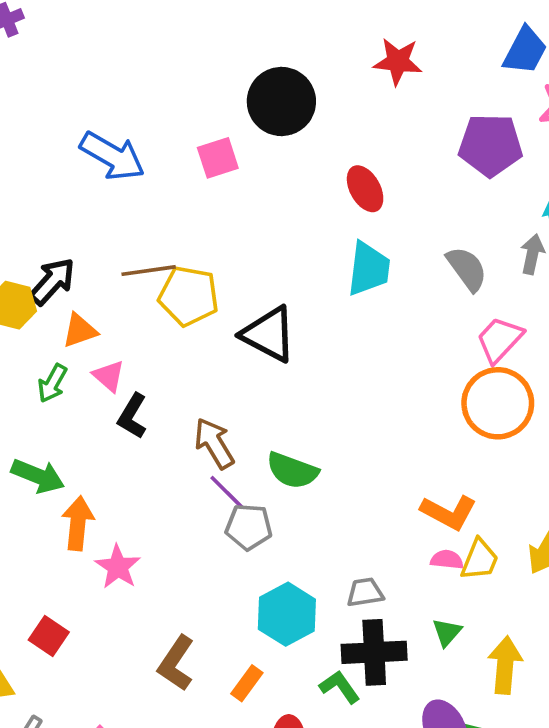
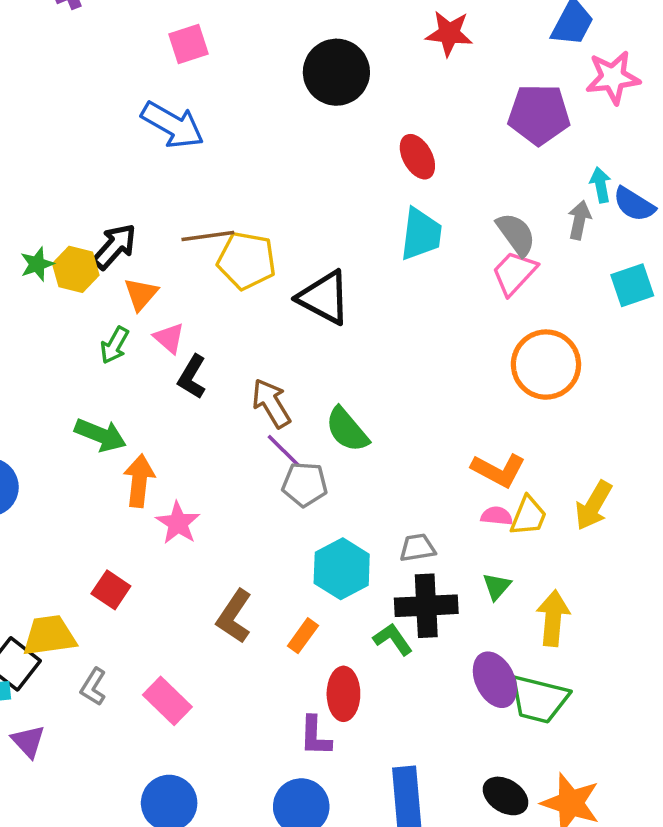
pink square: (218, 158) -> (188, 44), moved
orange triangle: (80, 331) -> (141, 294), turned -30
pink trapezoid: (500, 340) -> (514, 273), moved
green semicircle: (292, 471) -> (347, 430), turned 30

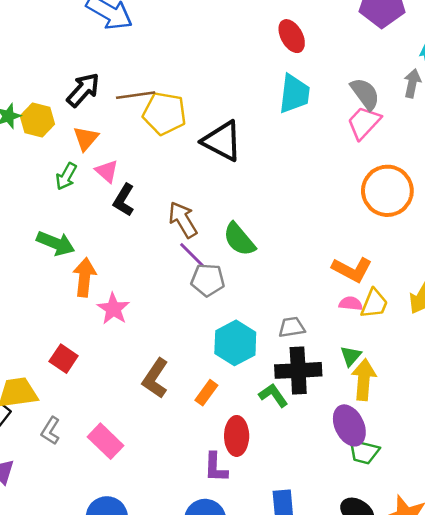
black arrow: (115, 247) -> (83, 90), moved
yellow arrow: (553, 618) -> (364, 380), moved
green trapezoid: (539, 699) -> (364, 452), moved, size x0.7

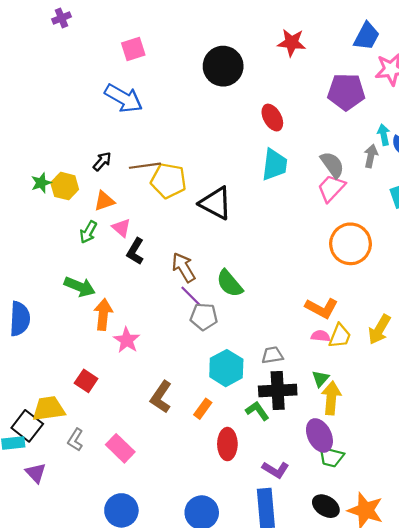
black arrow: (83, 90) -> (102, 161), size x0.7
orange triangle: (86, 138) -> (104, 201), turned 30
purple L-shape: (216, 467) -> (276, 470), moved, turned -60

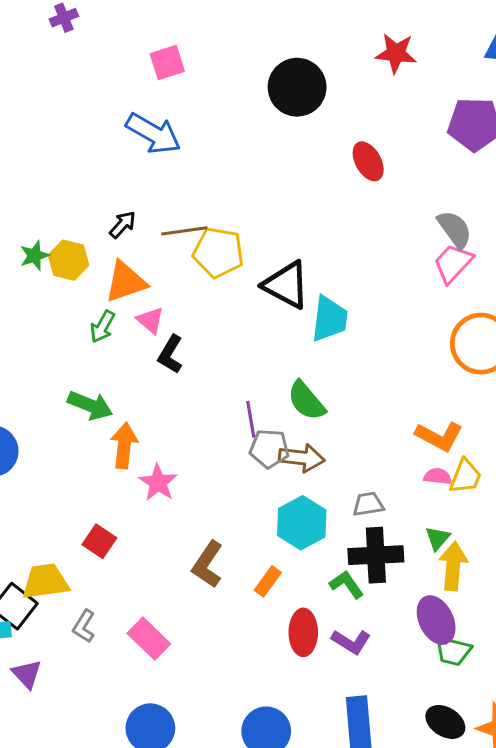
cyan trapezoid: (274, 165) -> (330, 319), moved
orange triangle: (104, 201) -> (126, 282), size x1.4
brown arrow: (183, 267) -> (302, 458), moved, turned 128
purple line: (191, 296) -> (251, 419), turned 35
purple L-shape: (276, 470) -> (351, 642), moved

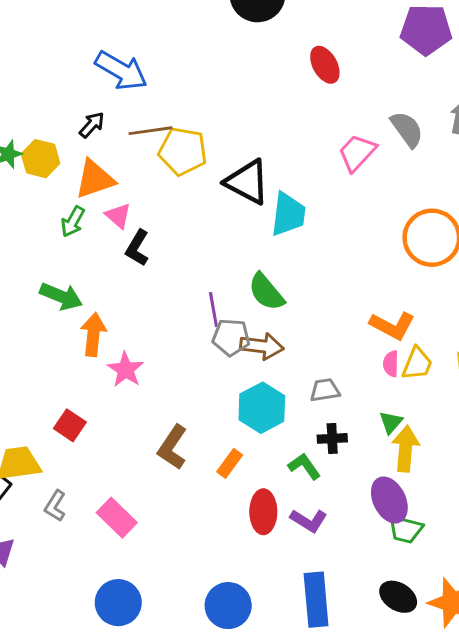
blue arrow: (153, 134) -> (121, 71), moved
pink trapezoid: (453, 263) -> (357, 153), moved
pink semicircle: (438, 476) -> (391, 364), turned -95
black cross: (376, 555) -> (332, 438), size x0.6

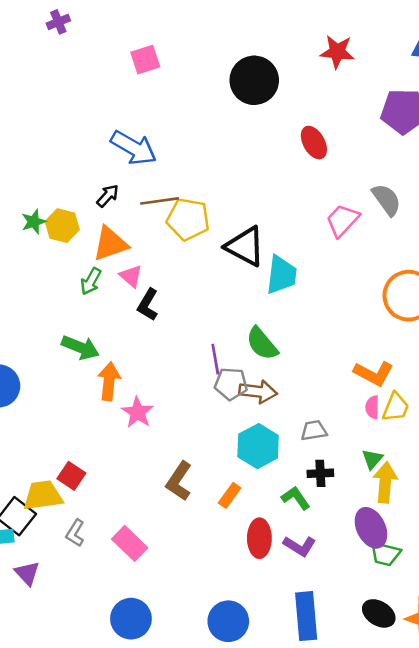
red square: (70, 425) -> (71, 476), moved

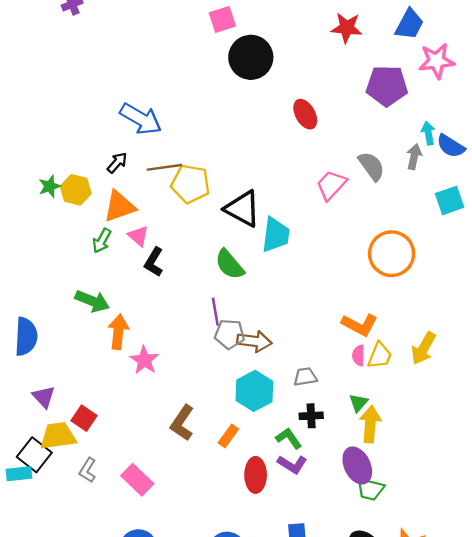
red star: (337, 52) -> (347, 28), moved
pink square: (145, 60) -> (222, 19), moved
green semicircle: (262, 344) -> (230, 264), moved
purple L-shape: (300, 546) -> (292, 464), moved
purple triangle: (27, 573) -> (44, 397), moved

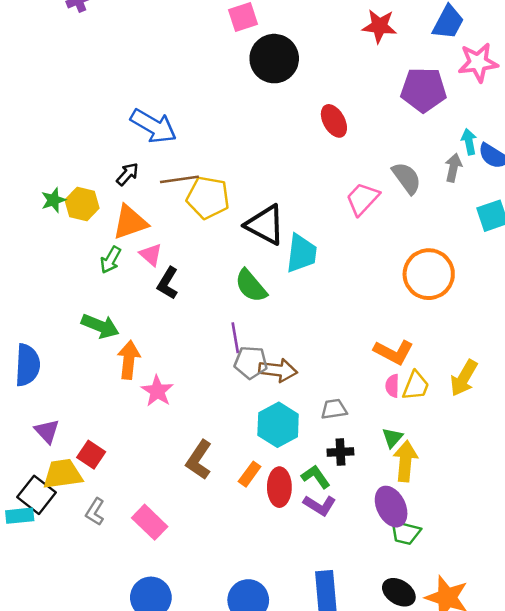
red ellipse: (256, 475) -> (279, 487), moved

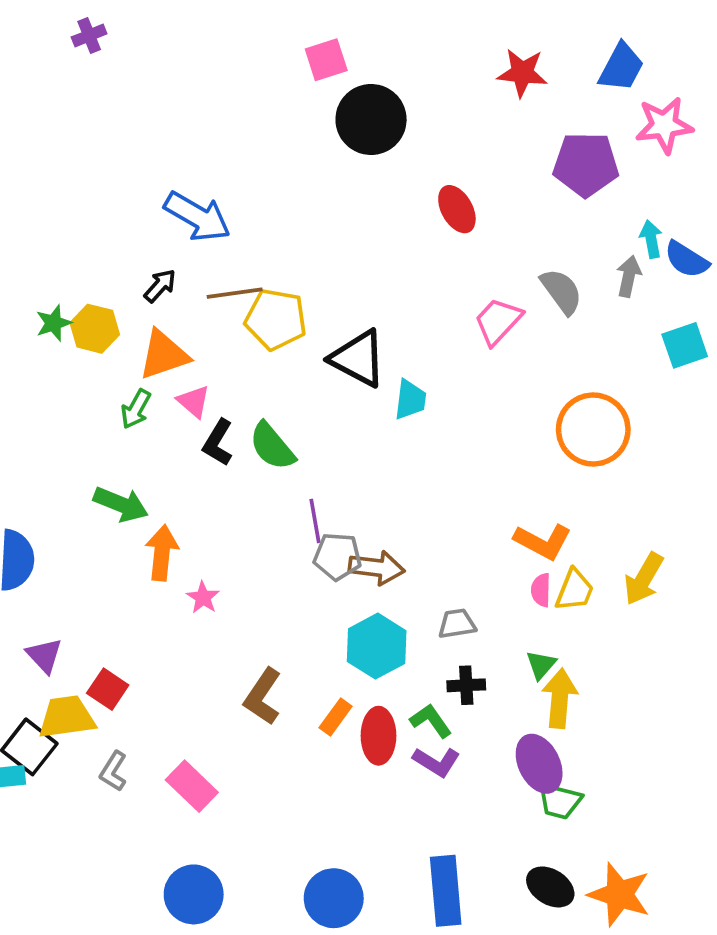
cyan trapezoid: (301, 253) -> (410, 400), size x0.7
green semicircle: (251, 286) -> (272, 446), moved
pink star: (157, 391) -> (203, 598), size x0.7

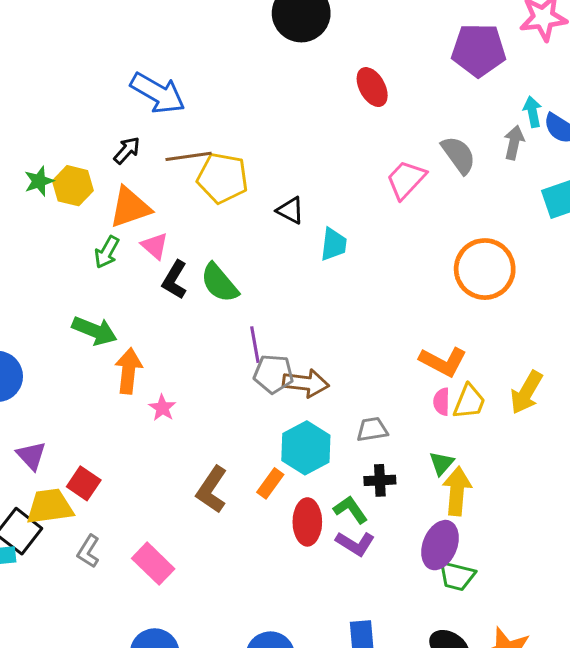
black triangle: (358, 359) -> (290, 210), size x0.6
orange rectangle: (336, 717) -> (270, 483), moved
purple ellipse: (539, 764) -> (440, 545), turned 48

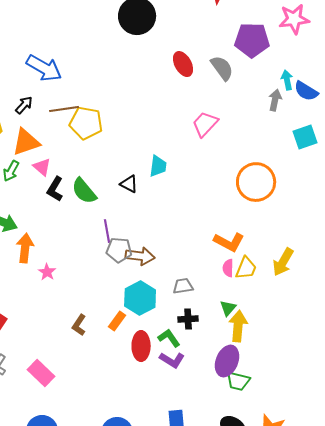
gray semicircle: (458, 155) -> (222, 68), moved
black triangle: (290, 210) -> (129, 184), moved
brown L-shape: (212, 490) -> (79, 325), size x0.7

